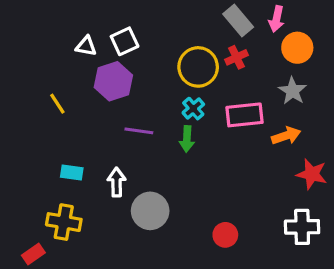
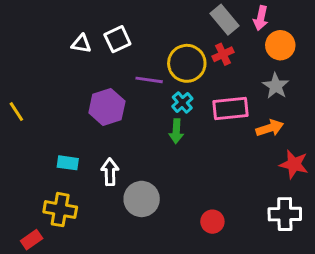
purple hexagon: (113, 81) -> (107, 107), moved
yellow line: (57, 104) -> (16, 112), moved
purple line: (139, 131) -> (149, 80), moved

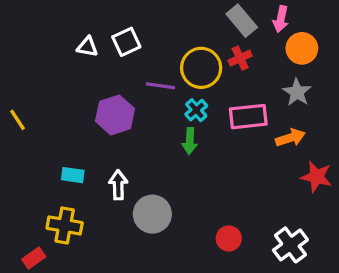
white cross: (285, 214) -> (290, 245), moved, turned -36

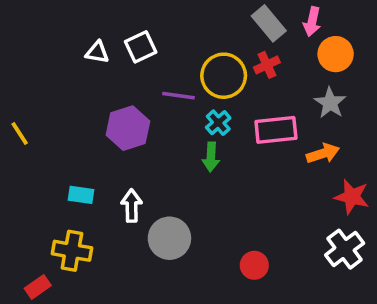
white cross: (290, 245) -> (345, 249), moved

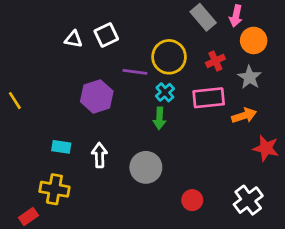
red cross: (267, 65) -> (215, 61), moved
gray circle: (169, 238) -> (146, 167), moved
white cross: (345, 249) -> (248, 200), moved

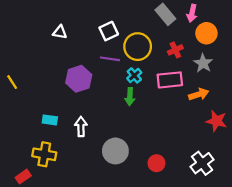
white square: (106, 35) -> (109, 31), moved
gray circle: (146, 167) -> (115, 151), moved

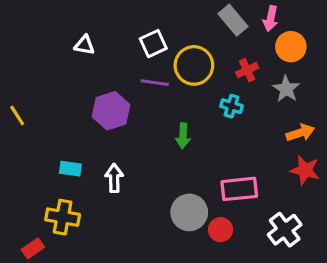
cyan cross: (134, 75) -> (231, 106), moved, turned -32
pink rectangle: (170, 80) -> (239, 189), moved
orange arrow: (199, 94) -> (300, 133), moved
gray circle: (115, 151) -> (189, 212), moved

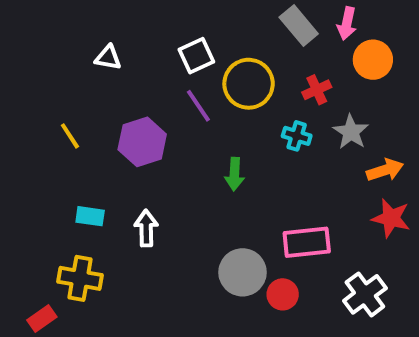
purple line: (155, 83) -> (198, 106), turned 48
gray star: (286, 89) -> (351, 132), moved
yellow line: (17, 115) -> (70, 136), moved

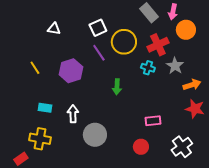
red cross: (317, 90) -> (158, 45), size x1.5
pink rectangle: (307, 242) -> (153, 121), size x0.7
gray circle: (243, 272) -> (95, 135), moved

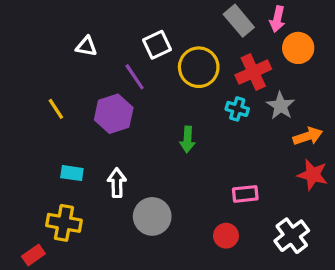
purple line: (99, 53) -> (135, 77), moved

